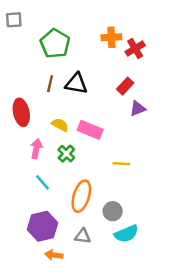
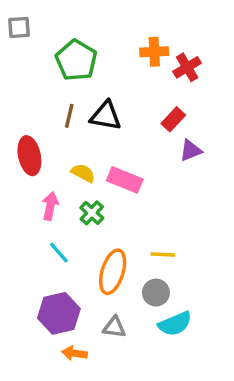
yellow line: (121, 164) -> (163, 254), moved

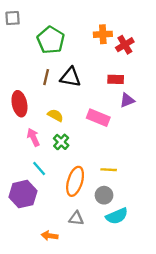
red rectangle: (173, 119) -> (116, 79), turned 49
pink rectangle: (125, 180) -> (98, 118), moved
pink arrow: (50, 206) -> (33, 137), turned -36
purple hexagon: (59, 313) -> (23, 194), moved

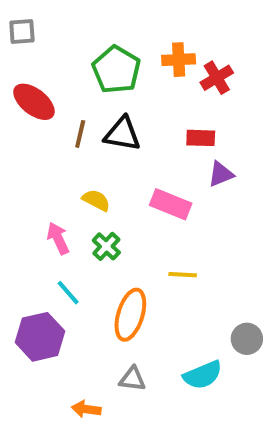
green pentagon: (51, 40) -> (116, 70), moved
red ellipse: (19, 104) -> (34, 102), moved, turned -40
yellow line: (109, 170) -> (183, 275), moved
gray circle: (104, 195) -> (247, 339), moved

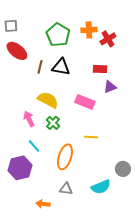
gray square: (22, 31) -> (11, 26), moved
yellow semicircle: (96, 200) -> (48, 100), size x1.5

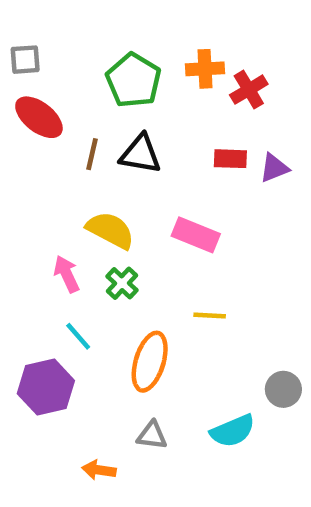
purple triangle: (110, 87) -> (274, 168), moved

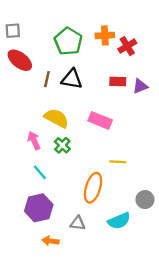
yellow line: (210, 316) -> (118, 162), moved
orange ellipse: (150, 362) -> (93, 188), moved
purple hexagon: (46, 387) -> (39, 208), moved

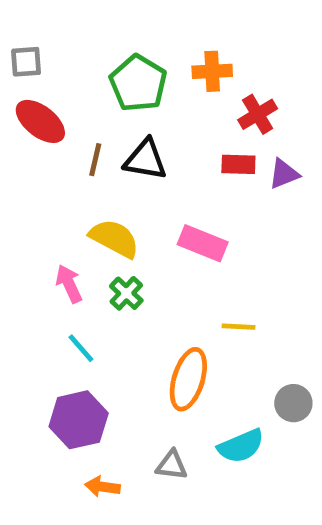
red cross: (127, 46) -> (258, 114), moved
gray triangle: (78, 223) -> (172, 465), moved

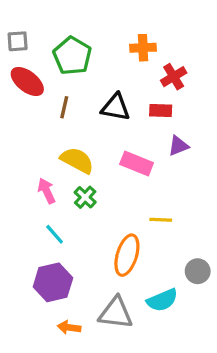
green pentagon: (138, 83) -> (72, 56), moved
black triangle: (145, 160) -> (116, 107), moved
purple triangle: (284, 174) -> (178, 146), moved
gray triangle: (172, 465) -> (116, 313), size x1.6

